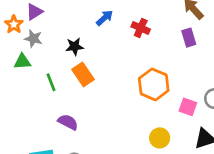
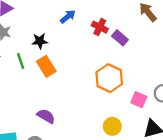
purple rectangle: (189, 38) -> (120, 38), moved, turned -35
green line: (51, 82) -> (21, 61), moved
purple semicircle: (68, 122) -> (46, 116), moved

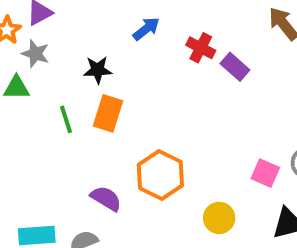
green line: (21, 61) -> (66, 119), moved
orange rectangle: (46, 66) -> (108, 113), turned 48
orange hexagon: (109, 78) -> (160, 175), moved

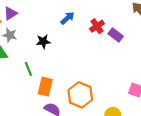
red cross: (201, 48) -> (97, 26), turned 32
orange rectangle: (108, 113) -> (45, 87), moved

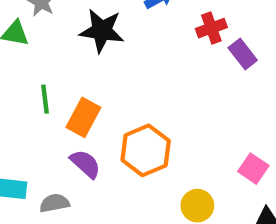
black star: (43, 42) -> (102, 31), size x1.5
green line: (28, 69) -> (45, 99), moved

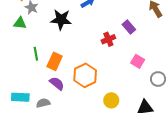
red cross: (211, 28) -> (108, 39), moved
pink square: (253, 169) -> (138, 61), moved

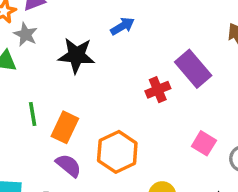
purple rectangle: (129, 27) -> (193, 69), size x1.5
pink square: (138, 61) -> (204, 143), moved

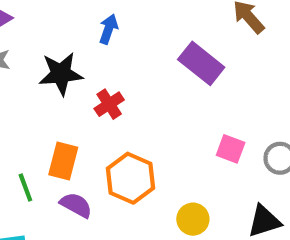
blue arrow: (122, 26) -> (108, 29), turned -30
red cross: (158, 90) -> (109, 104), moved
green line: (33, 114) -> (25, 187), moved

